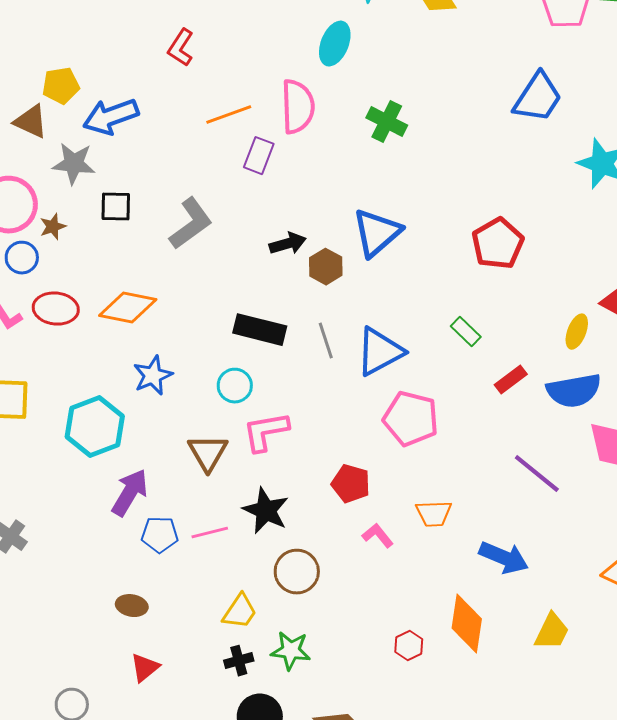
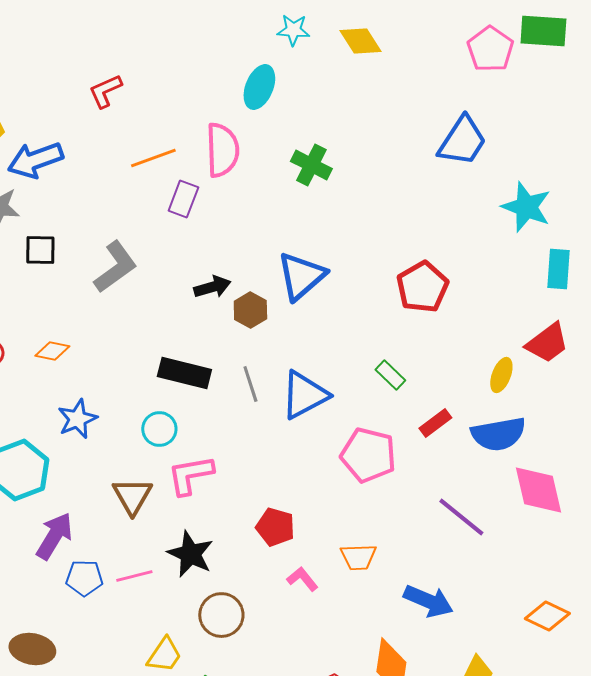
red L-shape: (181, 48) -> (105, 91), turned 33
orange diamond: (128, 308) -> (52, 351), size x0.6
pink pentagon: (411, 419) -> (368, 455), moved
brown ellipse: (132, 606) -> (32, 649), moved, size x1.4

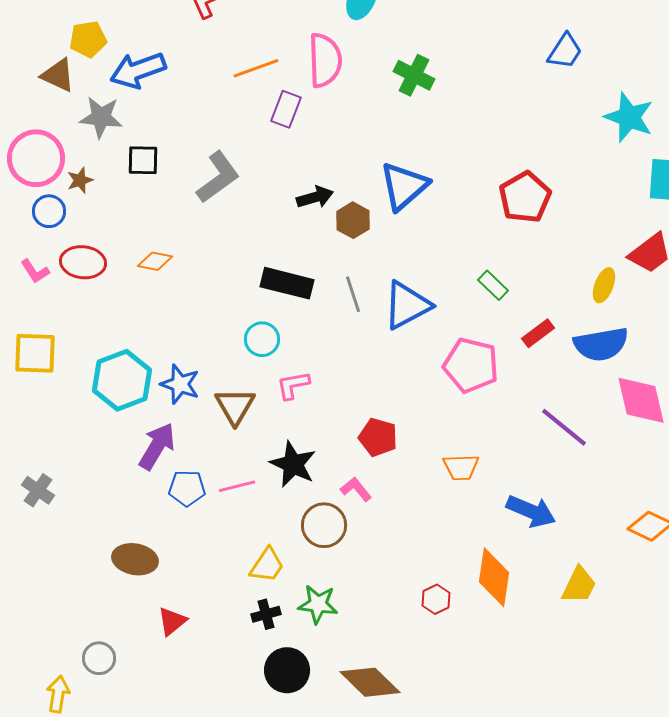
blue trapezoid: (462, 141) -> (565, 51), size x0.7
blue star: (77, 419) -> (180, 384), moved, turned -30
pink L-shape: (190, 475) -> (293, 385), size x0.7
pink L-shape: (302, 579) -> (356, 489), moved

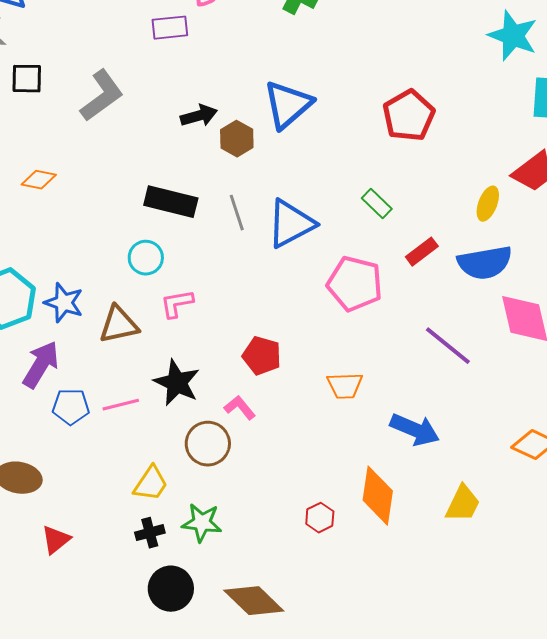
purple rectangle: (286, 109) -> (170, 28), turned 63
brown triangle: (235, 406) -> (119, 325), turned 48

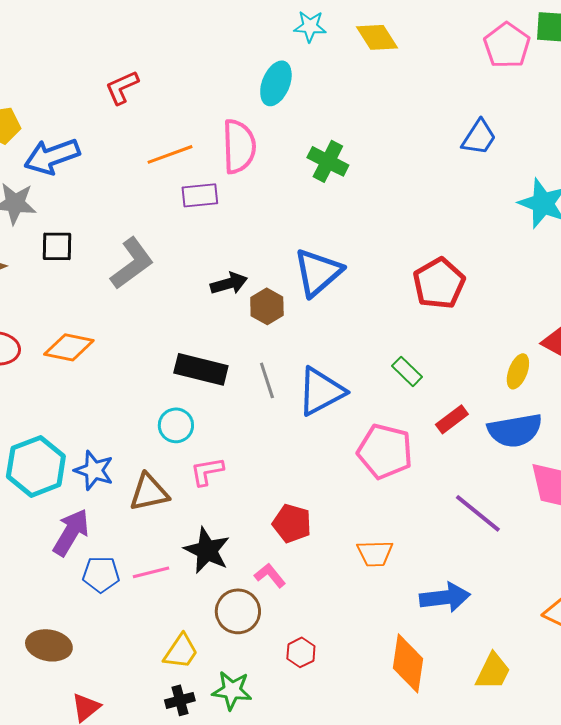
orange diamond: (39, 180) -> (69, 347), size x1.4
blue arrow: (415, 430) -> (445, 597), turned -30
red hexagon: (320, 518) -> (301, 652), moved

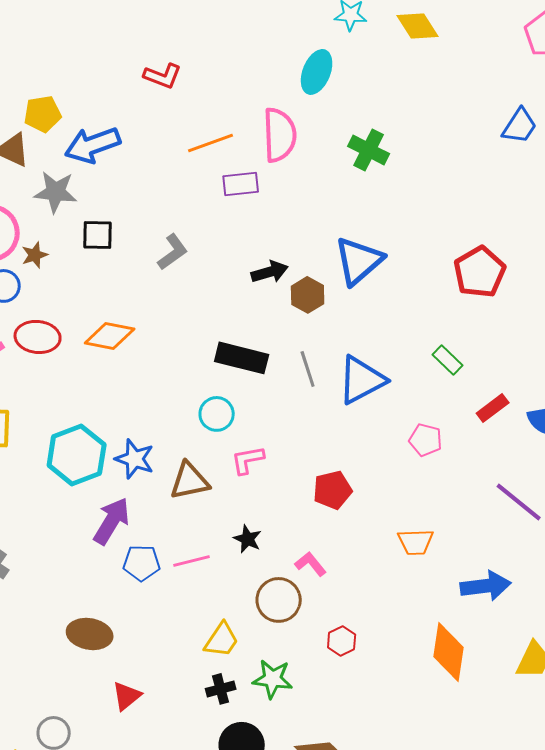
red L-shape: (122, 87) -> (163, 76), turned -135
gray L-shape: (132, 263) -> (173, 252), size x0.7
pink pentagon: (385, 451) -> (426, 440), size x0.6
red pentagon: (292, 523) -> (333, 490), moved, turned -30
black star: (207, 550) -> (248, 539), size x0.6

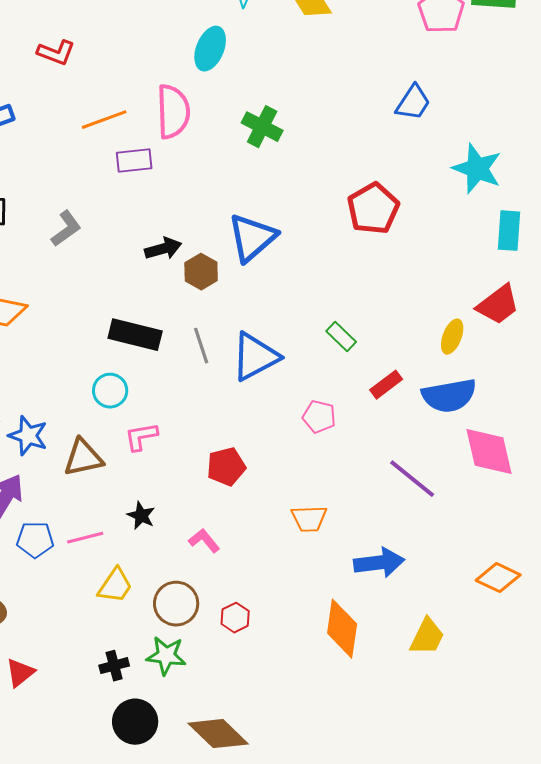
red pentagon: (480, 272) -> (373, 209), moved
brown circle: (279, 600) -> (176, 604), moved
yellow trapezoid: (222, 640) -> (115, 586), moved

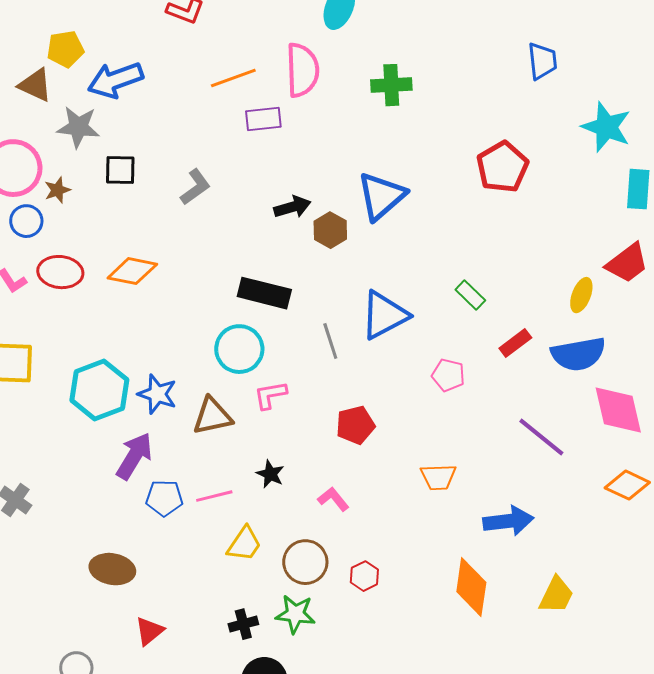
blue trapezoid: (413, 103) -> (542, 61), turned -39
green cross: (262, 127) -> (391, 85), turned -30
gray line: (201, 346) -> (330, 341), moved
cyan circle: (110, 391) -> (239, 349), size x1.4
orange diamond: (498, 578) -> (627, 485), moved

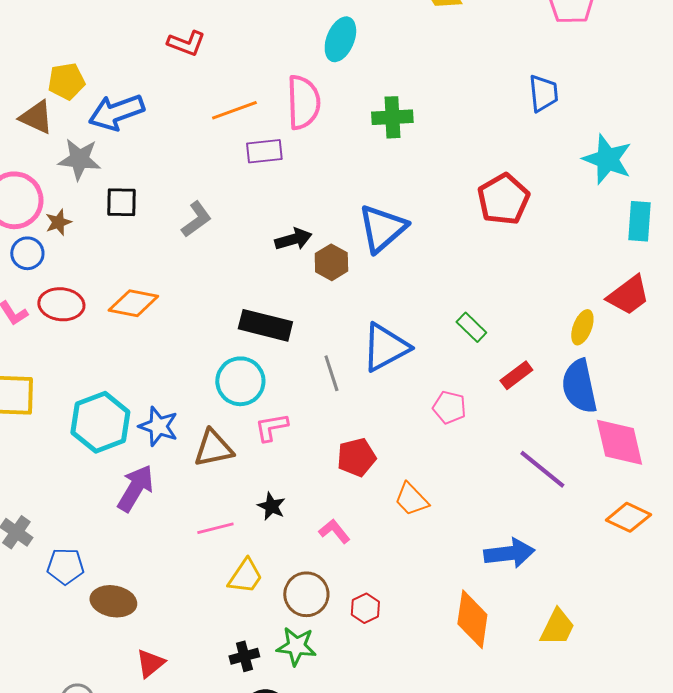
blue semicircle: (578, 354) -> (579, 386), turned 88
orange trapezoid: (438, 477) -> (411, 499), moved, turned 48
blue pentagon: (164, 498) -> (65, 566), moved

